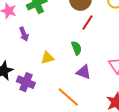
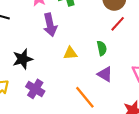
purple arrow: (24, 34) -> (50, 25), size x1.5
purple cross: (26, 82) -> (35, 89), moved

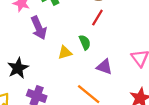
red line: (118, 24) -> (97, 18), moved
green semicircle: (102, 48) -> (85, 42), moved

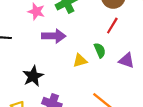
purple arrow: (39, 28) -> (54, 36), turned -65
purple triangle: (104, 67) -> (127, 60), moved

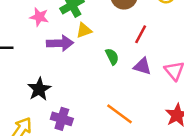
red line: (112, 26) -> (141, 34), moved
yellow triangle: (80, 61) -> (84, 30), moved

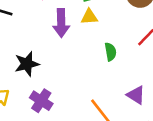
purple arrow: (60, 43) -> (61, 23), turned 75
purple triangle: (142, 66) -> (136, 95), moved

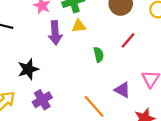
purple cross: (41, 101) -> (42, 100), turned 30

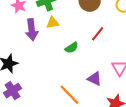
green semicircle: (99, 55) -> (72, 48), turned 72
purple cross: (42, 100) -> (13, 91), moved

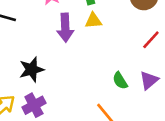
green semicircle: (72, 48) -> (120, 81), moved, turned 88
purple triangle: (95, 79) -> (149, 80), moved, turned 49

